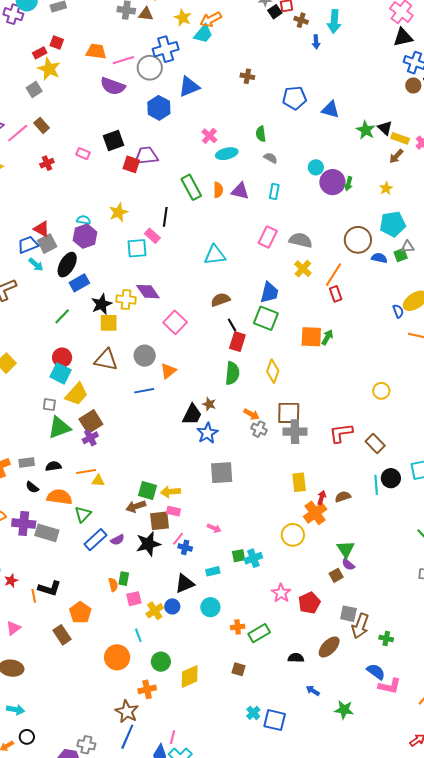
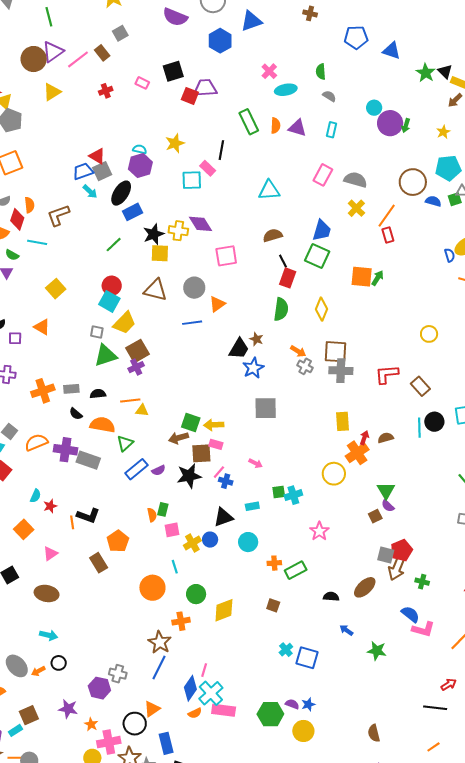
gray square: (34, 90) -> (120, 33), moved
pink square: (175, 322) -> (226, 256), turned 35
red pentagon: (309, 603) -> (402, 550), moved

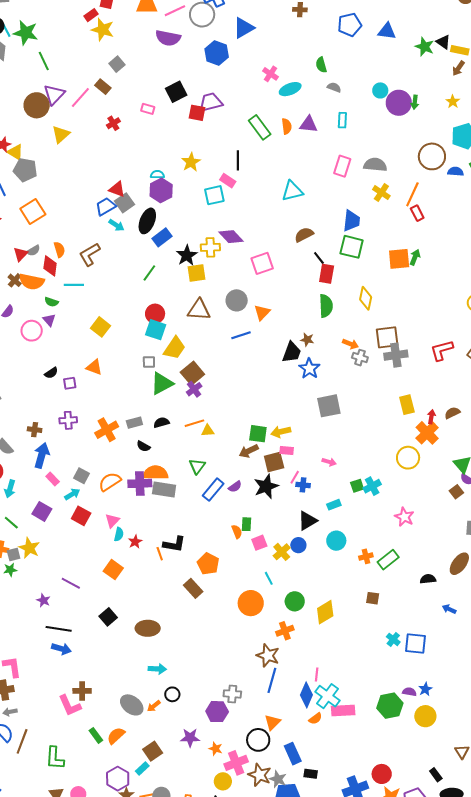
orange semicircle: (102, 425) -> (155, 473), moved
pink triangle: (50, 554) -> (112, 521), moved

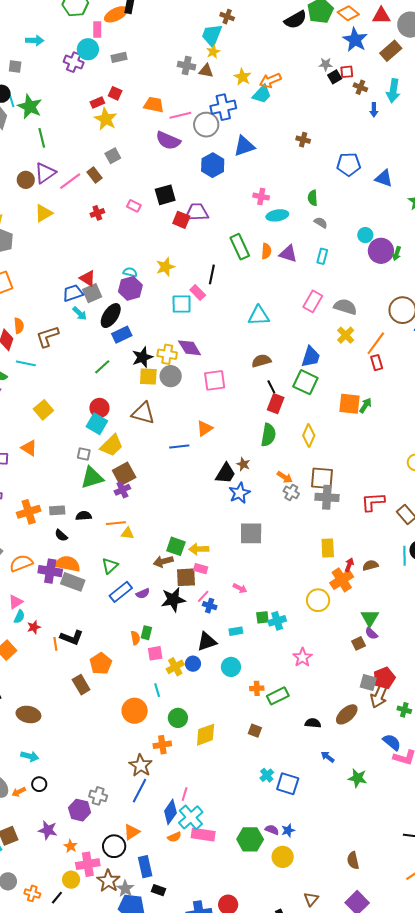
pink cross: (271, 74) -> (261, 197), turned -35
brown circle: (37, 105) -> (26, 180), size x0.7
gray circle: (237, 300) -> (171, 376), moved

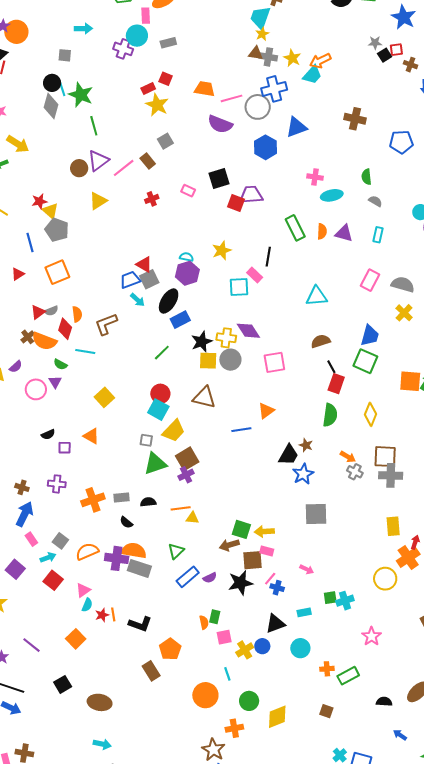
gray cross: (187, 66) -> (268, 57), moved
brown cross: (303, 140) -> (355, 119), size x1.5
orange line: (55, 644) -> (113, 614), moved

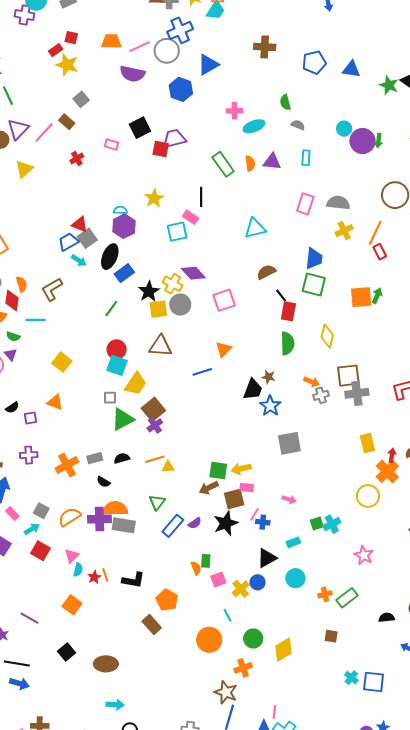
yellow cross: (404, 313) -> (344, 231), turned 30
yellow cross: (226, 338) -> (173, 284), turned 30
gray cross: (355, 472) -> (321, 395), turned -35

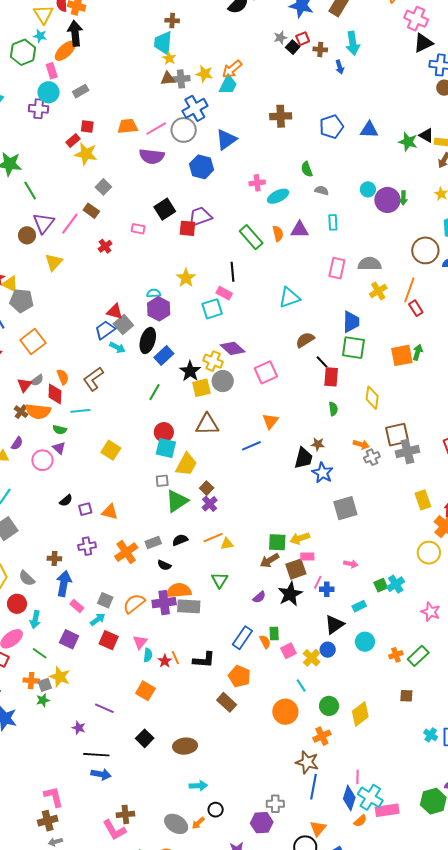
green semicircle: (287, 343) -> (333, 409), size x0.6
orange triangle: (55, 402) -> (110, 512), moved
brown square: (153, 409) -> (207, 488), size x0.6
blue rectangle: (173, 526) -> (242, 638), moved

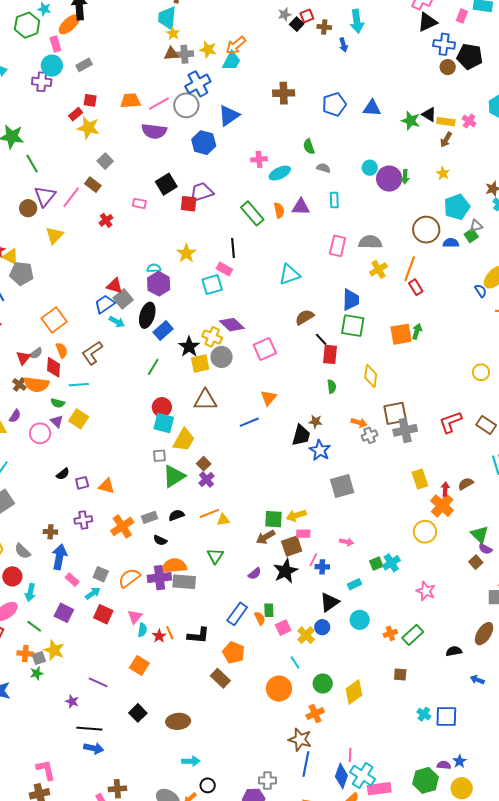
orange square: (33, 341) -> (54, 320), moved
yellow square: (111, 450) -> (79, 419), moved

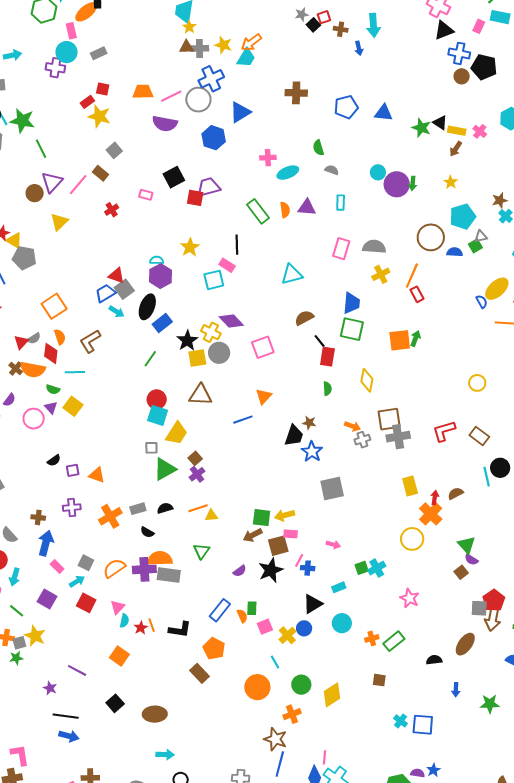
blue arrow: (477, 680) -> (456, 690), turned -112

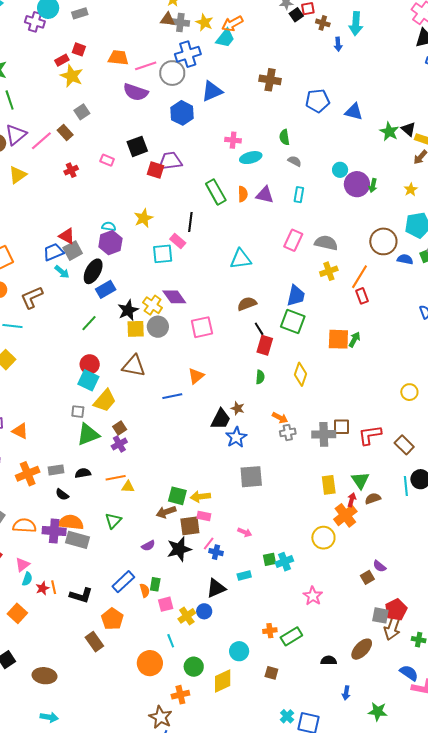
brown square: (389, 419) -> (341, 427), moved, size x0.7
green triangle: (467, 545) -> (360, 480), moved
orange semicircle: (114, 568) -> (24, 526), turned 30
cyan circle: (342, 623) -> (239, 651), moved

